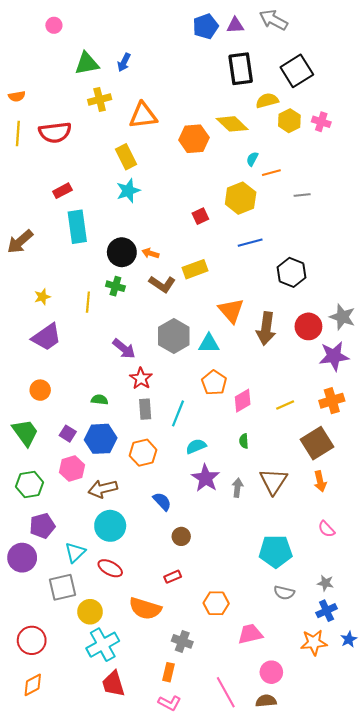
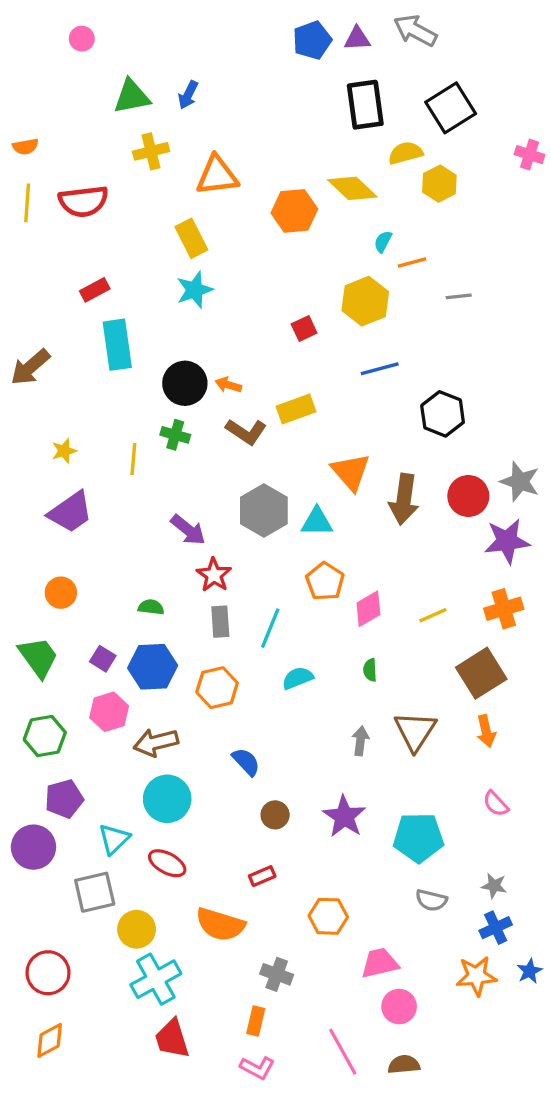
pink cross: (321, 122) -> (530, 155), moved
purple star: (206, 478) -> (344, 817), moved
pink circle: (271, 672) -> (399, 1007), moved

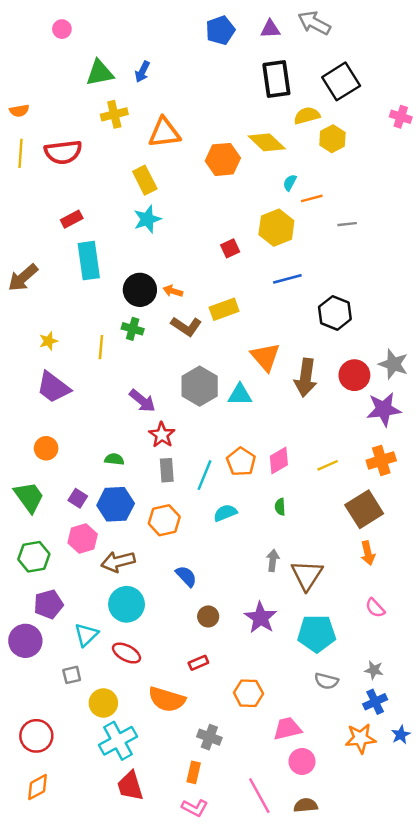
blue pentagon: (312, 40) -> (220, 30), moved
purple trapezoid: (71, 512) -> (53, 387), turned 72
orange pentagon: (325, 581) -> (241, 462), moved
brown triangle: (415, 731) -> (307, 575), moved
gray square: (95, 892) -> (72, 675), size x0.6

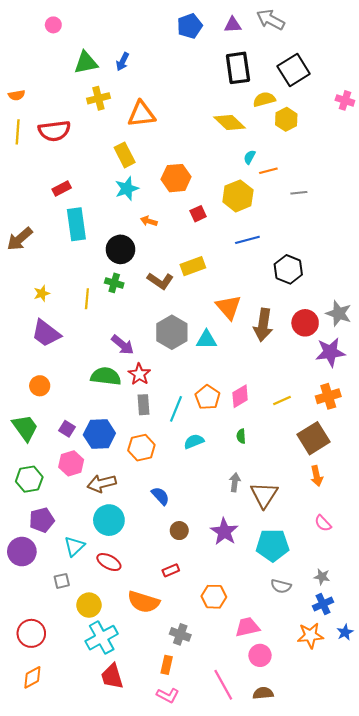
orange hexagon: (223, 159) -> (176, 178), moved
orange arrow: (173, 291) -> (149, 221), moved
green semicircle: (114, 459) -> (106, 376), moved, size x1.8

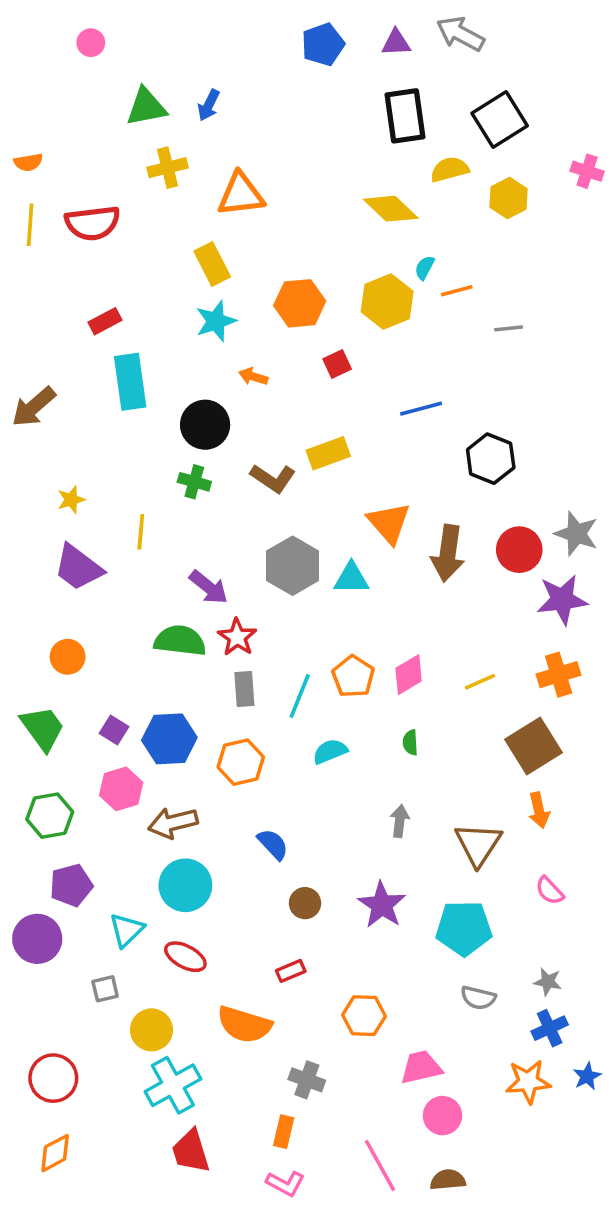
yellow hexagon: (286, 119) -> (509, 198), moved
yellow hexagon: (238, 196) -> (387, 302), moved
yellow line: (87, 299) -> (141, 532), moved
brown triangle: (264, 495) -> (478, 844), moved

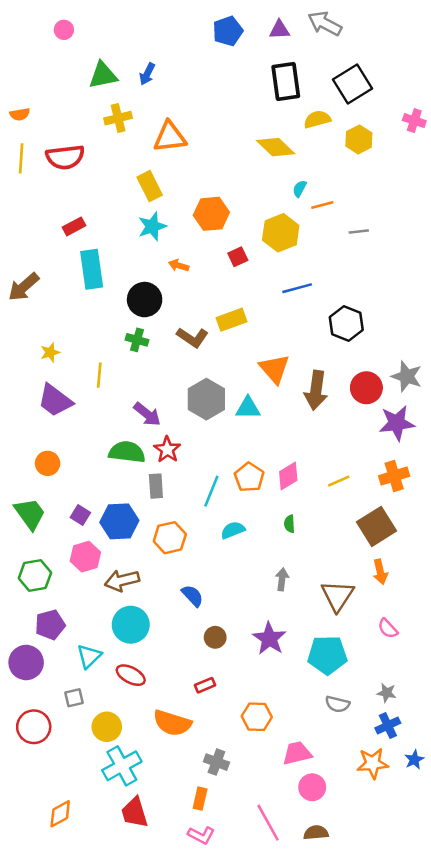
yellow hexagon: (387, 302) -> (281, 233), moved
gray rectangle: (244, 689) -> (156, 486), moved
red circle: (53, 1078) -> (34, 727), moved
orange diamond: (55, 1153) -> (60, 814), moved

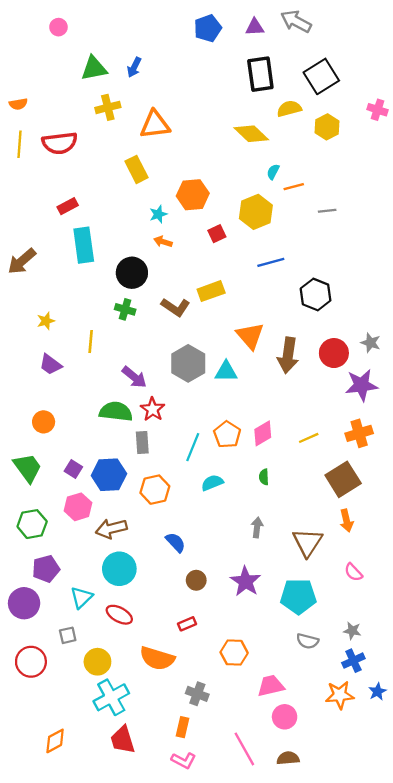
cyan star: (152, 226) -> (158, 214), moved, size x0.7
gray star: (407, 376) -> (371, 343), size x0.7
purple trapezoid: (55, 400) -> (50, 365), size x0.7

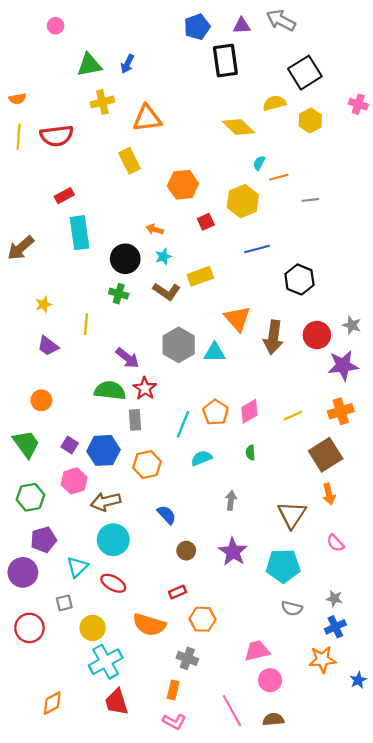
black rectangle: (260, 74) -> (225, 61), moved
cyan star: (158, 214) -> (163, 257), moved
gray arrow: (257, 527) -> (231, 501), moved
orange hexagon: (234, 653) -> (203, 619), moved
blue star: (378, 692) -> (358, 680), moved

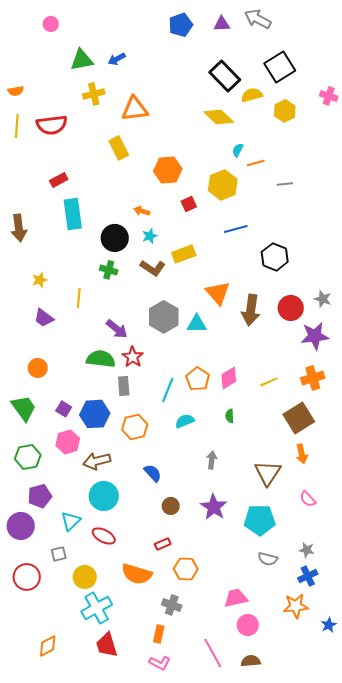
black rectangle: (225, 61) -> (225, 76), moved, turned -36
blue arrow: (127, 64) -> (117, 59), turned 36
brown arrow: (21, 248) -> (19, 228), turned -56

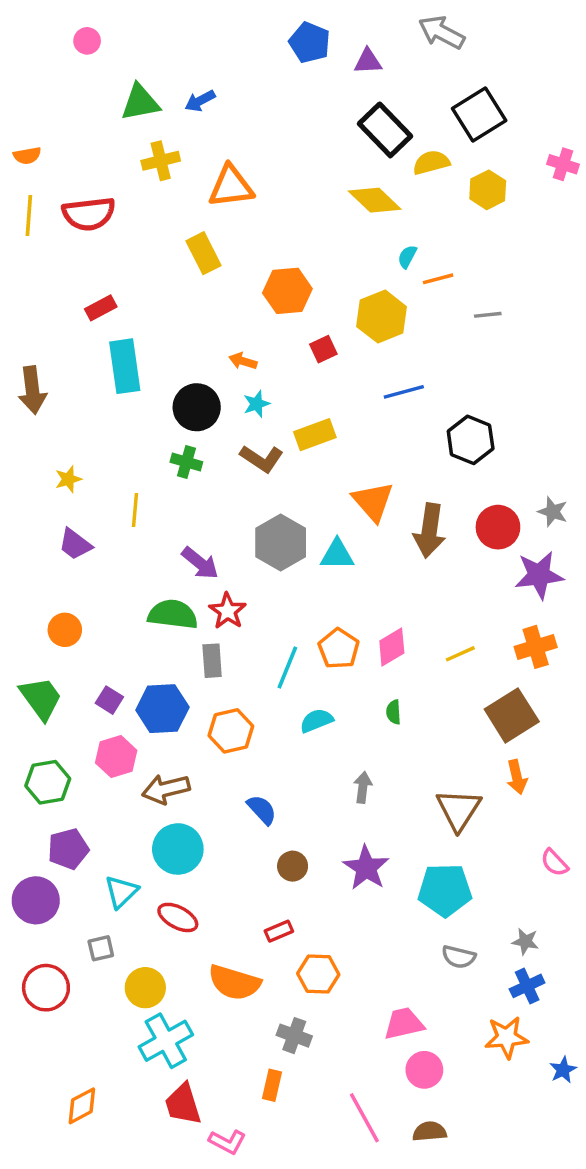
purple triangle: (222, 24) -> (368, 61), moved
blue pentagon: (181, 25) -> (310, 43), turned -30
pink semicircle: (308, 499) -> (554, 863), moved
pink L-shape: (160, 663) -> (227, 1142), moved

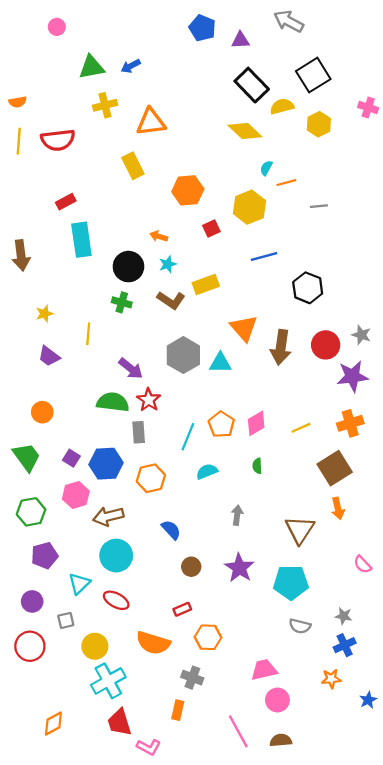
purple circle: (36, 900) -> (32, 601), moved, size x0.7
orange star: (507, 1037) -> (331, 679), size x0.7

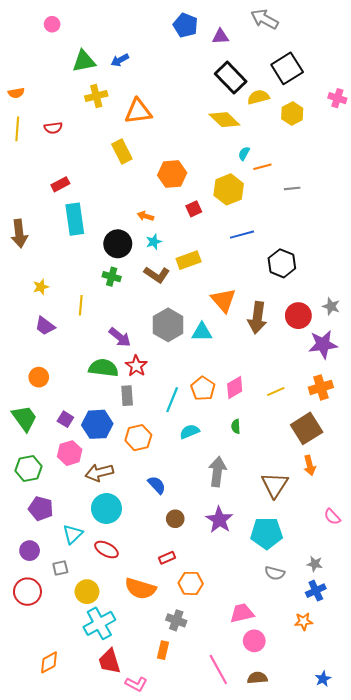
red semicircle: (58, 140) -> (53, 128), size x0.6
gray arrow: (237, 515) -> (217, 472), size x1.6
purple pentagon: (44, 556) -> (41, 508), turned 30
blue star: (368, 700) -> (323, 679), moved

